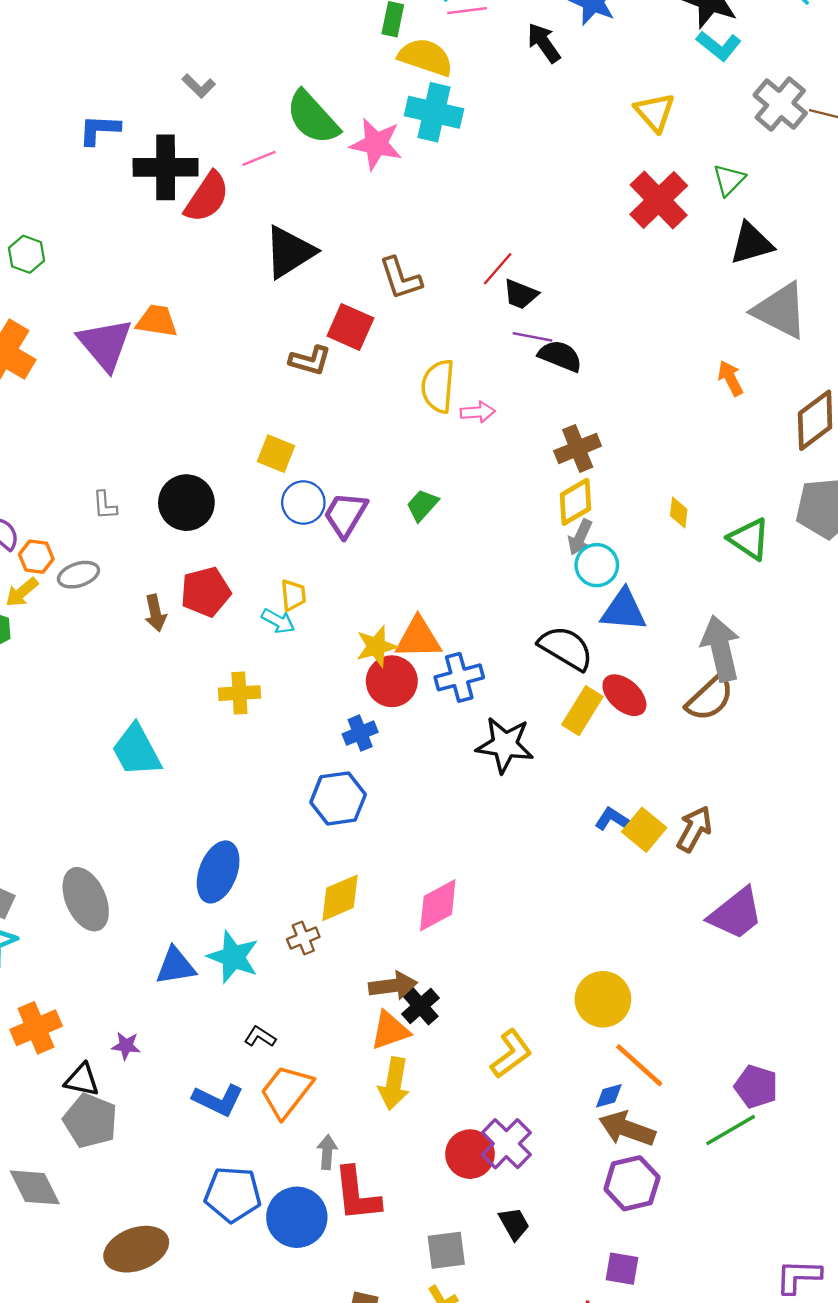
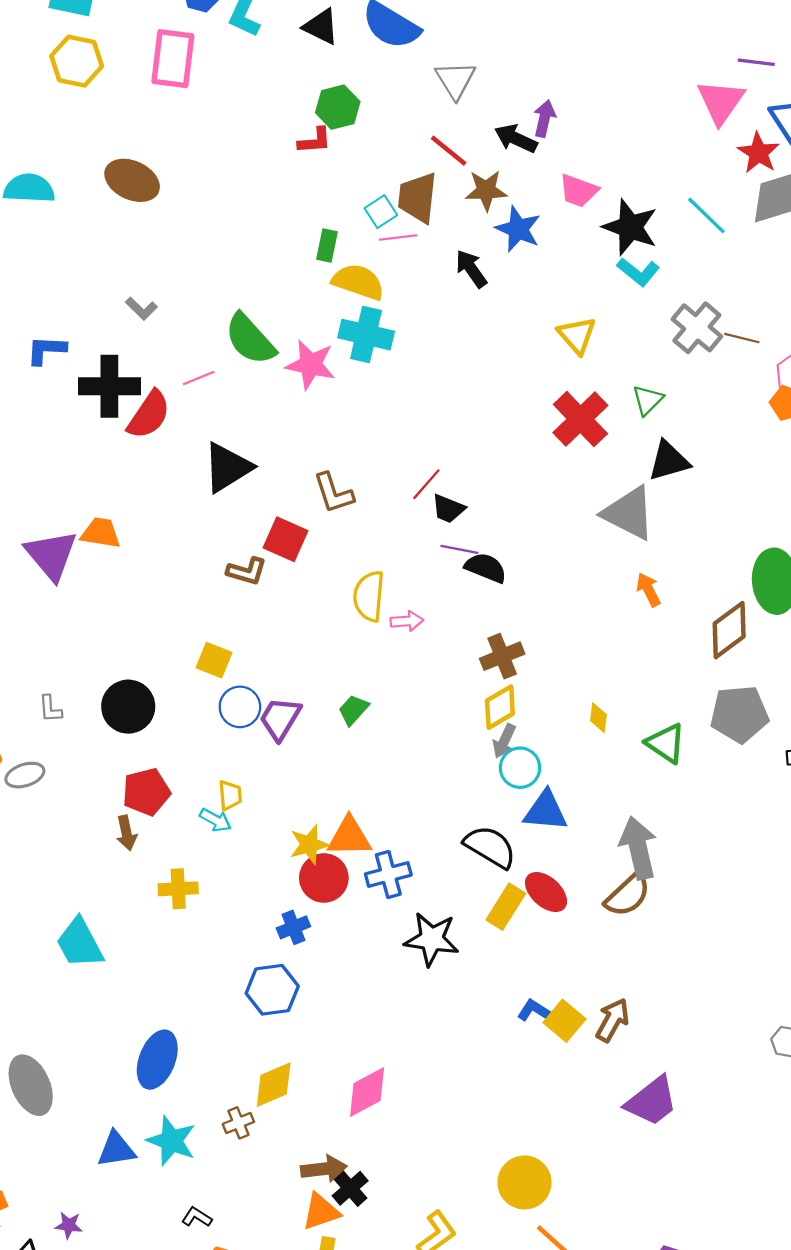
gray triangle: (780, 310) -> (629, 513), moved
brown arrow: (155, 613) -> (126, 833), moved

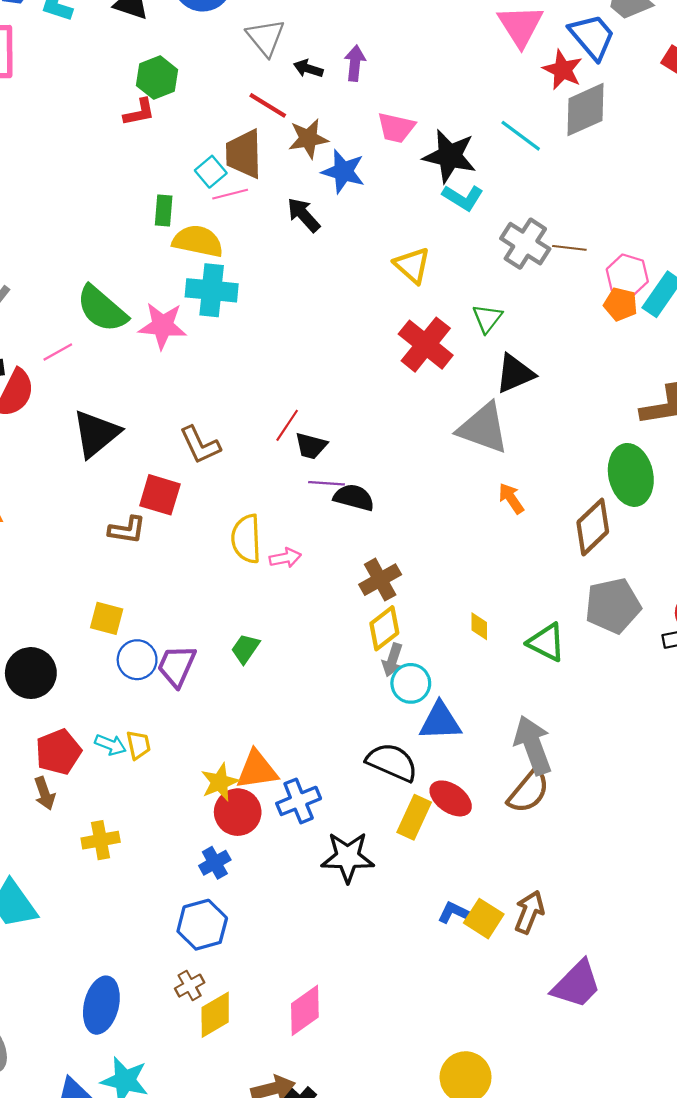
black arrow: (516, 139) -> (308, 69), moved, size x0.7
cyan arrow: (215, 820) -> (110, 745), moved
brown cross: (238, 1123) -> (190, 986), moved

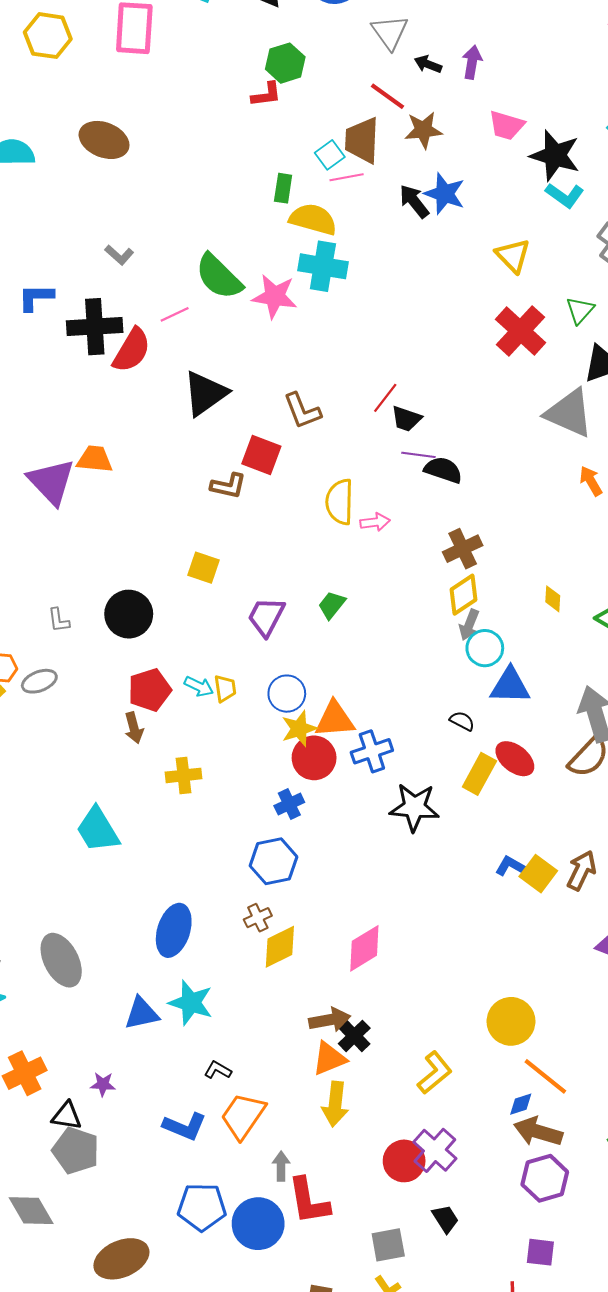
blue star: (343, 171) -> (445, 194), moved
blue circle: (137, 660) -> (287, 694), moved
black semicircle: (392, 762) -> (462, 721), size x0.5

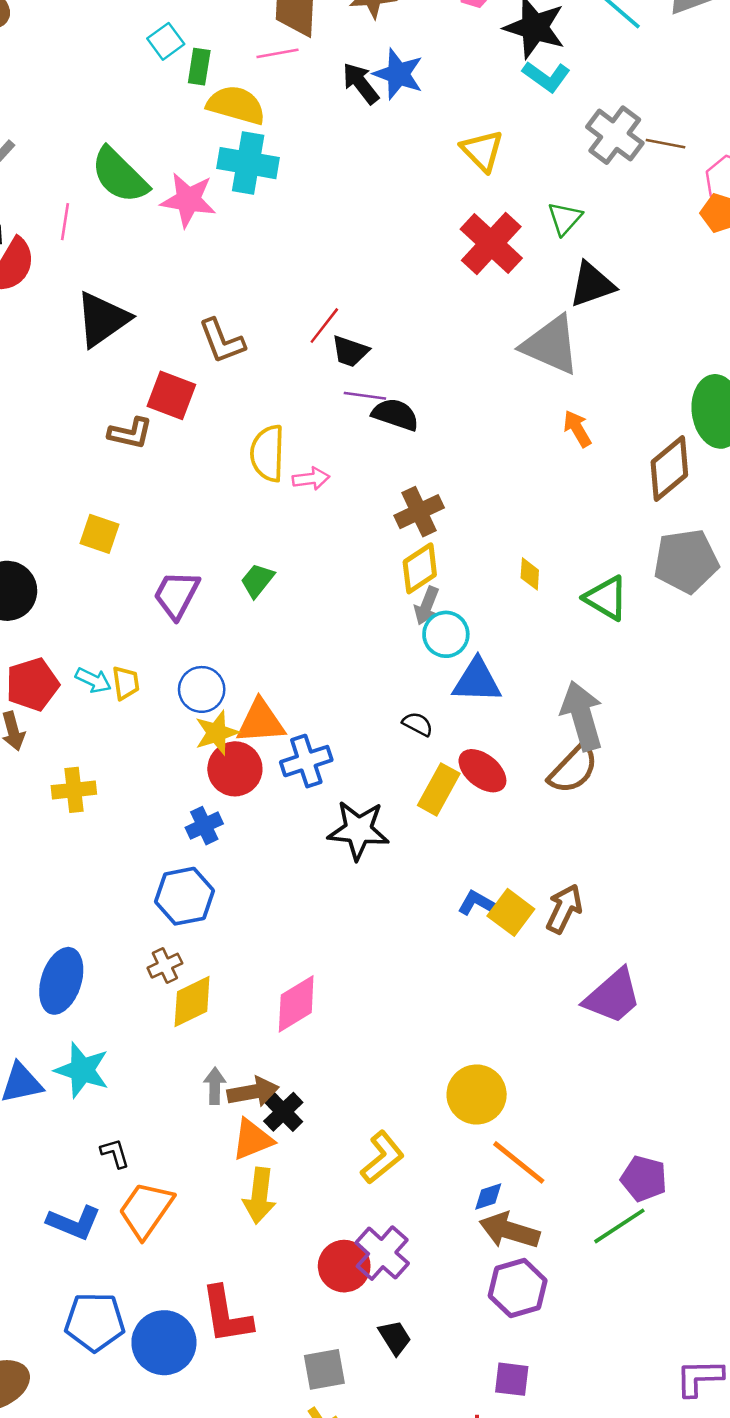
cyan square: (330, 155) -> (166, 41), moved
pink line: (175, 314) -> (65, 222), turned -56
black L-shape: (218, 1070) -> (115, 1153), turned 44
gray arrow: (281, 1166) -> (215, 1086), moved

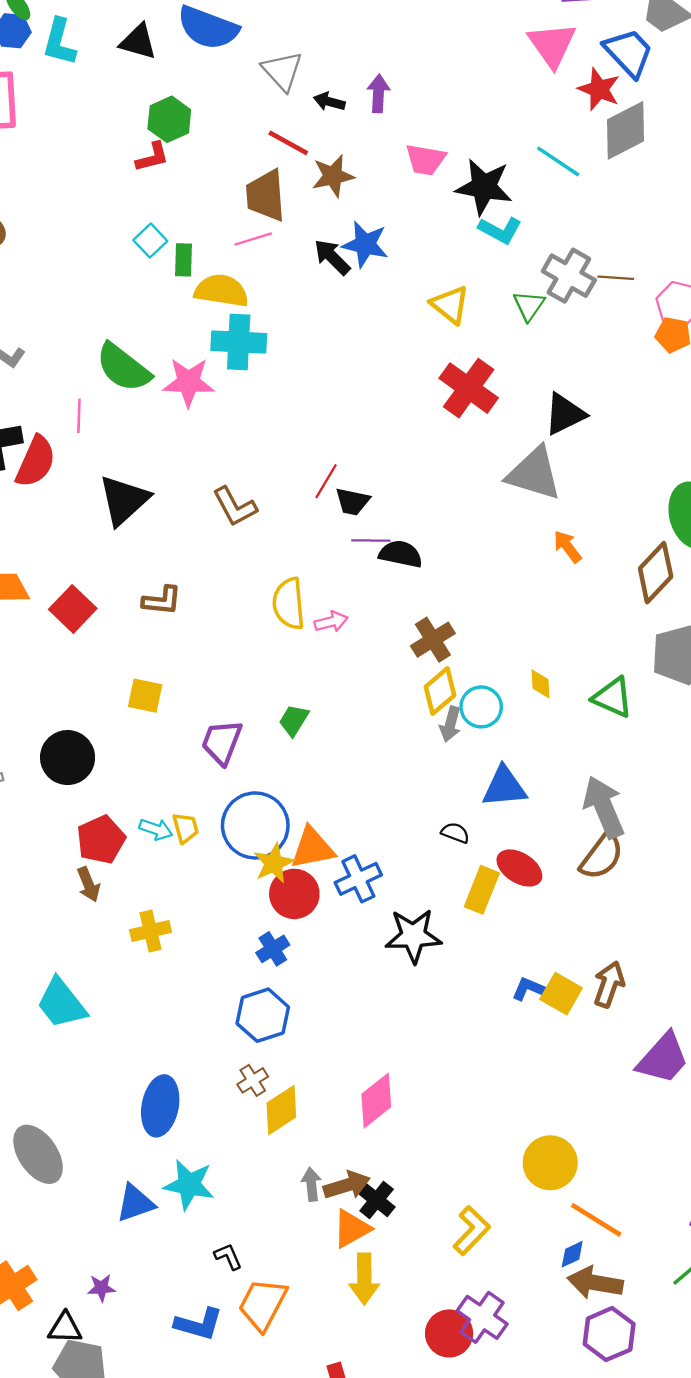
green triangle: (565, 218) -> (529, 306), moved
red square: (171, 395) -> (73, 609), moved, turned 30
cyan circle: (446, 634) -> (481, 707), moved
blue circle: (202, 689) -> (255, 825), size x1.6

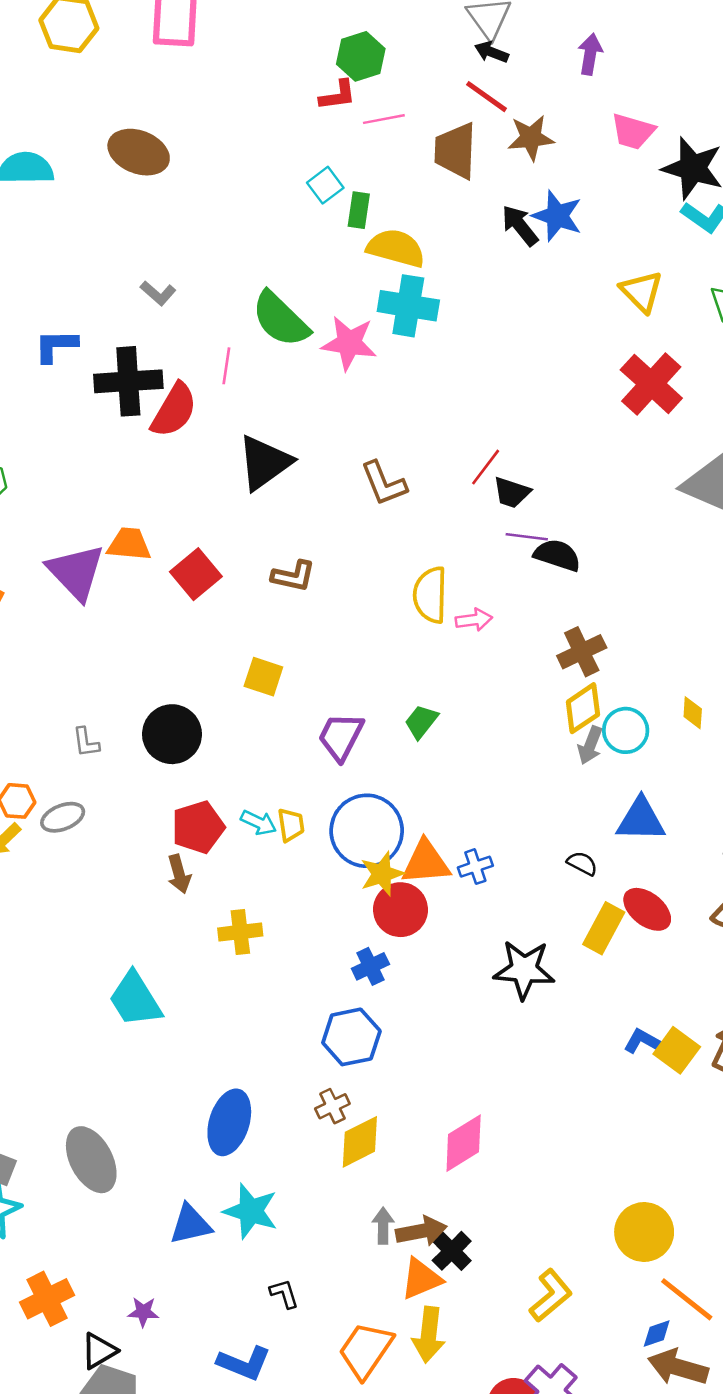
black arrow: (329, 102) -> (491, 52), moved
pink line: (253, 239) -> (384, 119), moved
blue cross: (358, 879) -> (475, 867), moved, size x0.7
orange trapezoid: (263, 1304) -> (366, 1350), moved
black triangle: (65, 1328) -> (99, 1351), turned -39

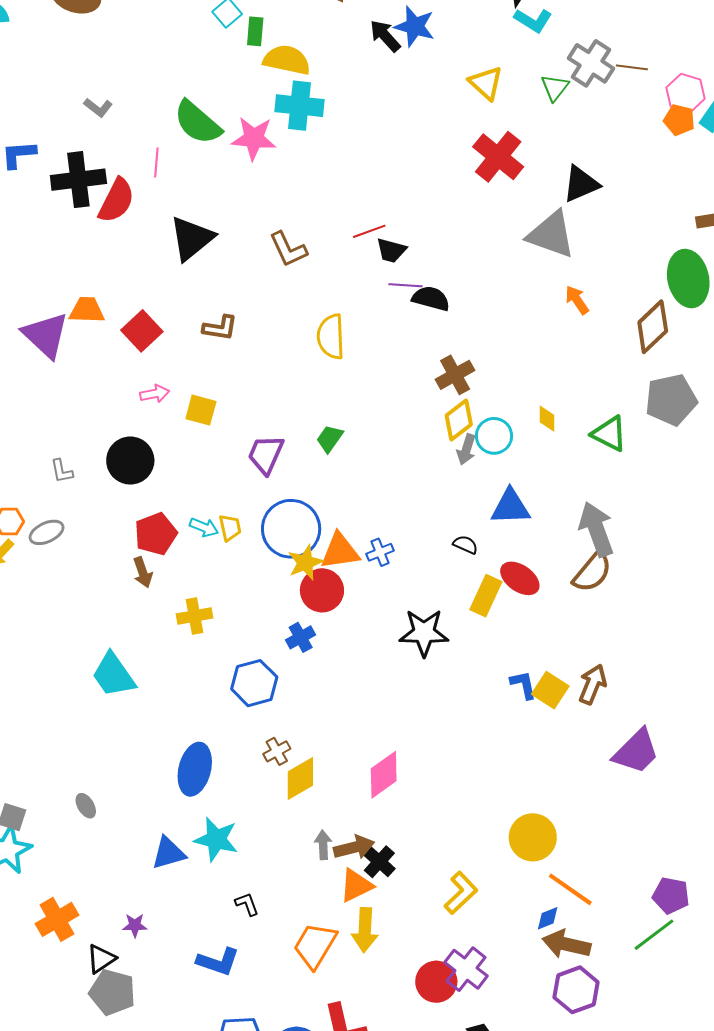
red line: (486, 467) -> (369, 231), turned 36
pink arrow: (474, 620) -> (155, 394), moved
blue hexagon: (351, 1037) -> (254, 683), moved
blue L-shape: (644, 1042) -> (523, 685), turned 52
gray ellipse: (91, 1160) -> (86, 806), size x0.5

